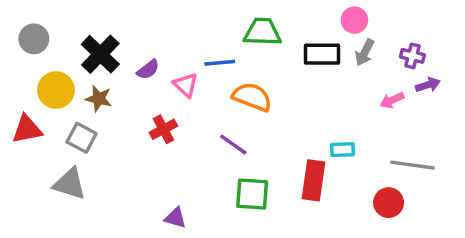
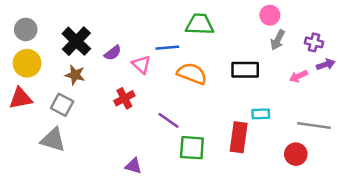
black rectangle: (322, 54) -> (245, 70), moved
yellow circle: (56, 90) -> (27, 63), moved
purple line: (233, 145) -> (169, 120), moved

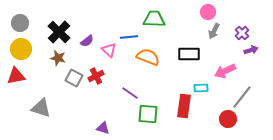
purple cross: (314, 42) -> (242, 33), turned 32
pink arrow: (298, 76) -> (225, 71), moved, size x1.5
gray square: (62, 105) -> (74, 78), moved
gray line: (314, 126) -> (242, 97), turned -60

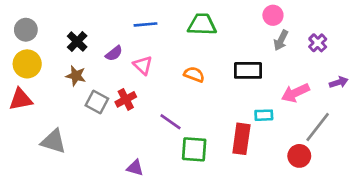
black cross: (59, 32) -> (77, 42), size x0.7
blue line: (129, 37) -> (145, 24), moved
purple arrow: (251, 50) -> (339, 82), moved
orange semicircle: (148, 57) -> (194, 74), size x0.7

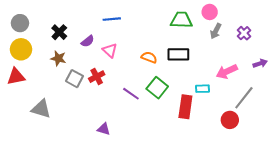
green trapezoid: (202, 24) -> (181, 20), moved
black rectangle: (248, 70) -> (178, 54), moved
green square: (194, 149) -> (157, 88), moved, turned 35

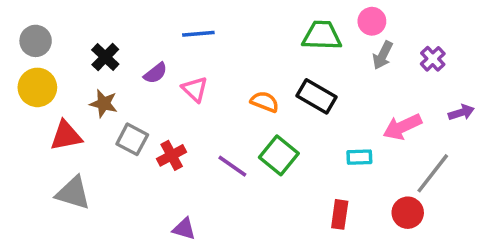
black rectangle: (178, 54) -> (316, 96), turned 30
red triangle: (16, 77) -> (66, 136), moved
red cross: (97, 77) -> (172, 155), moved
red rectangle: (185, 107) -> (340, 214), moved, size x0.7

